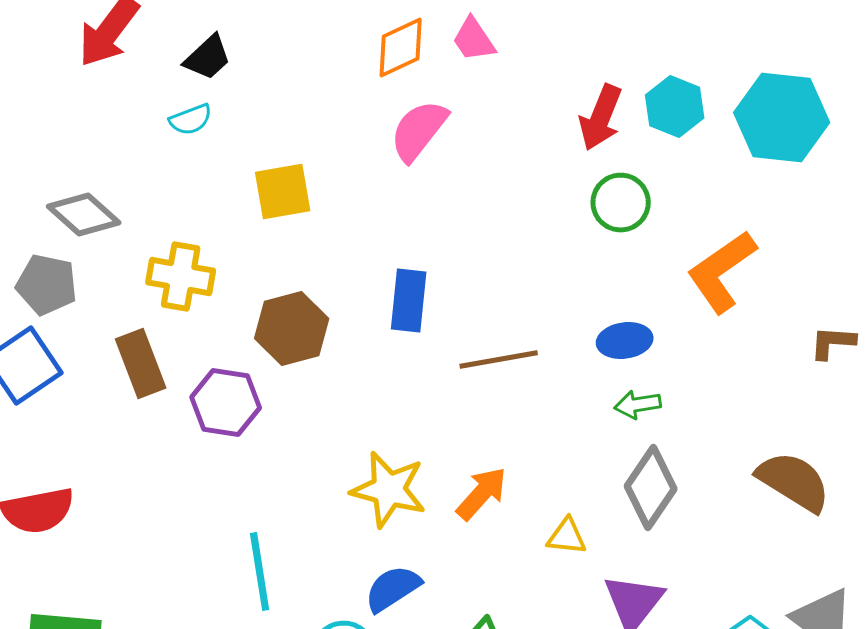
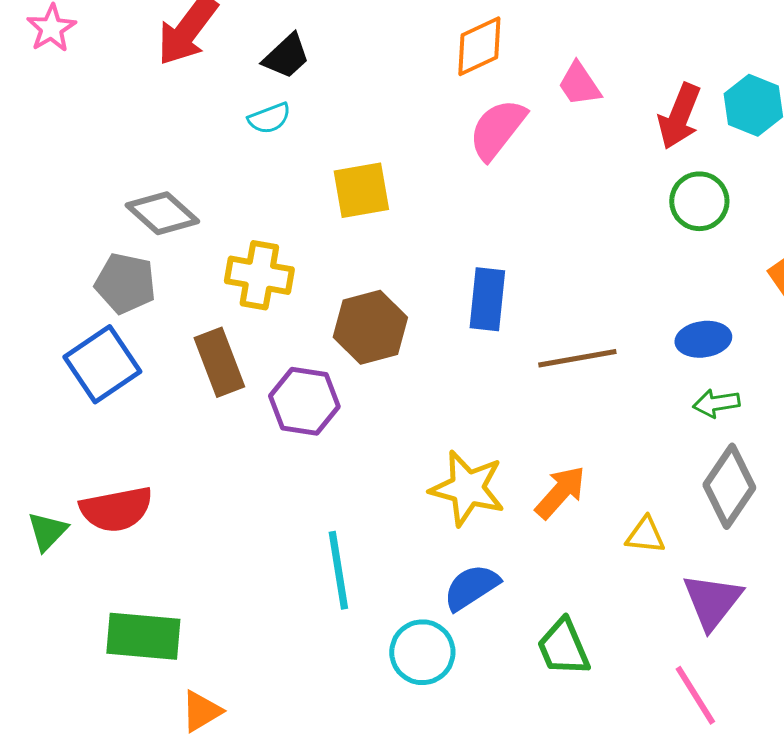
pink trapezoid: (474, 40) -> (579, 84), moved

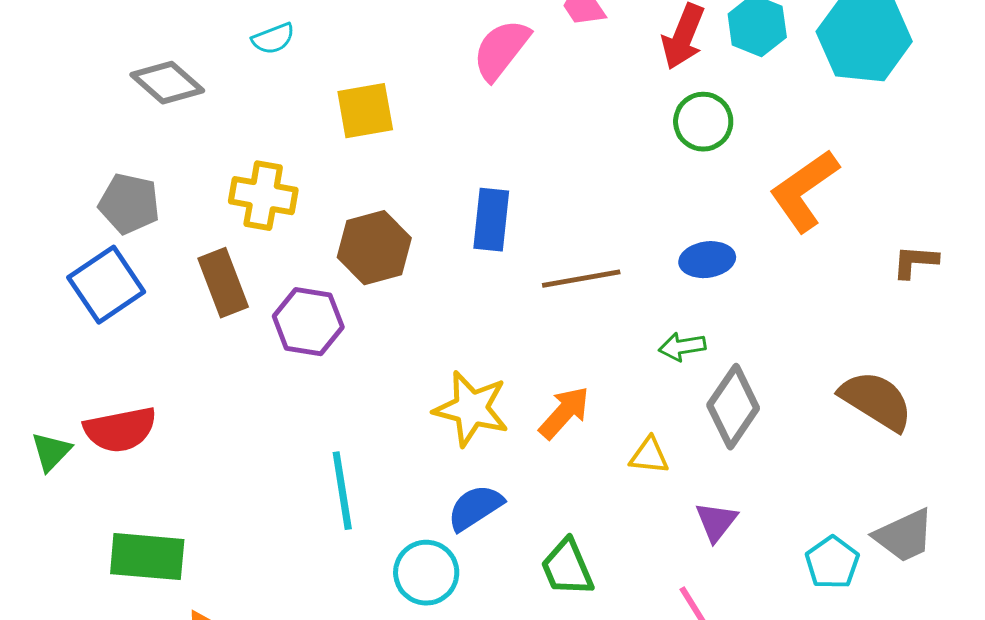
gray diamond: (162, 213) -> (167, 83), moved
green arrow: (716, 403) -> (682, 347), moved
purple triangle: (712, 601) -> (716, 522), size x0.7

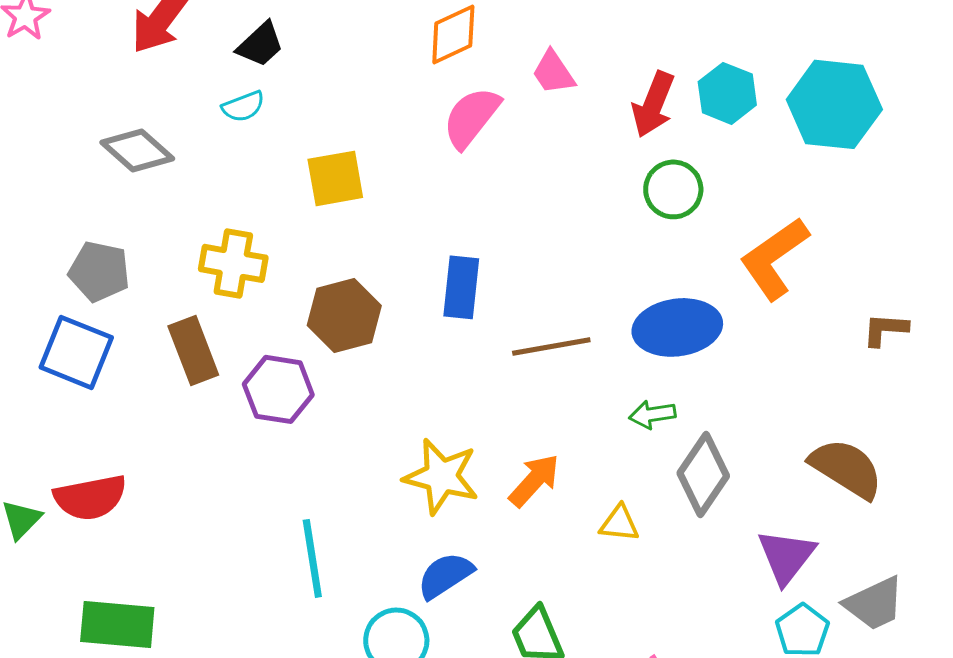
blue ellipse: (707, 260) -> (677, 327), size x1.6
blue square: (106, 285) -> (76, 352), turned -34
purple triangle: (716, 522) -> (786, 556), moved, size x1.4

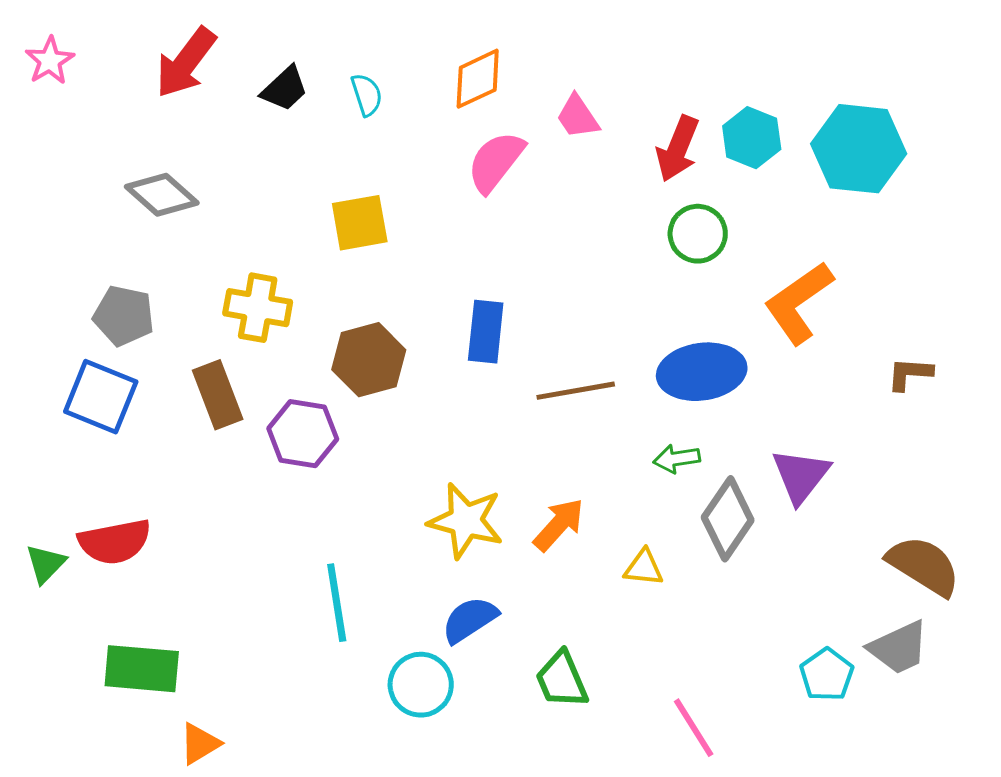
cyan semicircle: (243, 106) -> (367, 95), moved, turned -87
brown semicircle: (846, 468) -> (924, 566), moved
purple triangle: (786, 556) -> (801, 476), moved

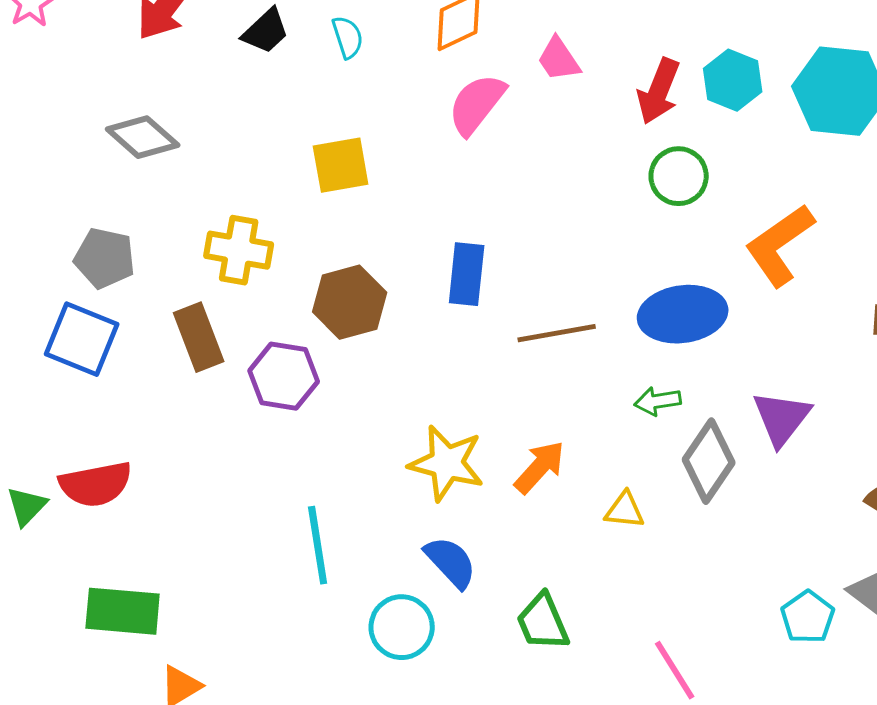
blue semicircle: (470, 620) -> (451, 562), turned 80

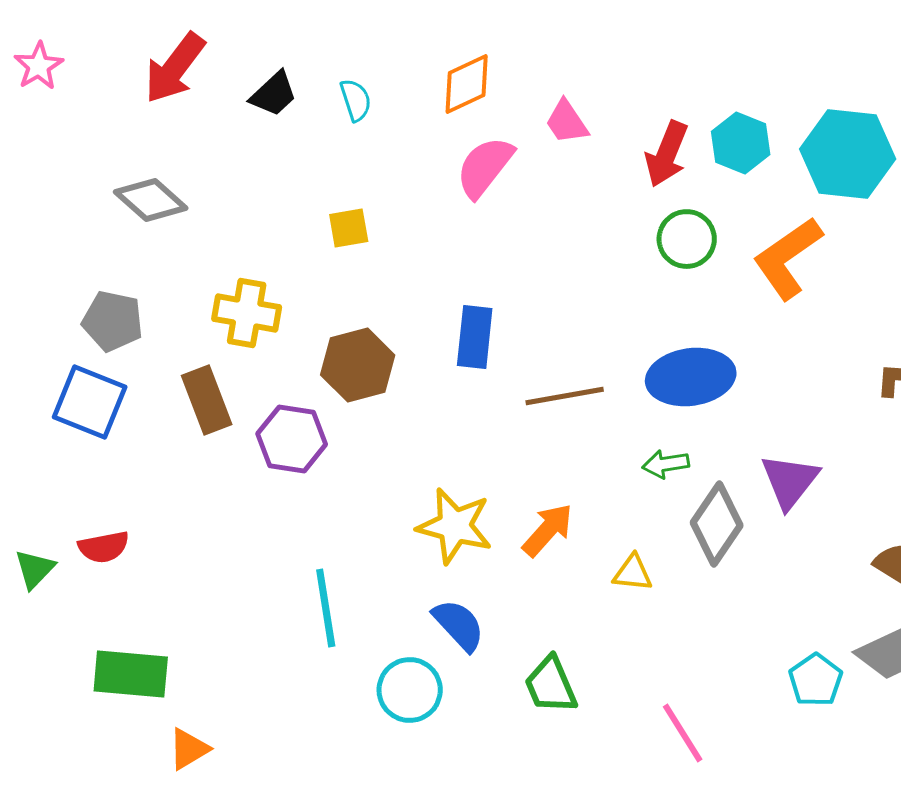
yellow square: (341, 165) -> (349, 228), size x0.7
orange L-shape: (780, 245) -> (788, 258), moved
red semicircle: (96, 484) -> (104, 547), size x0.7

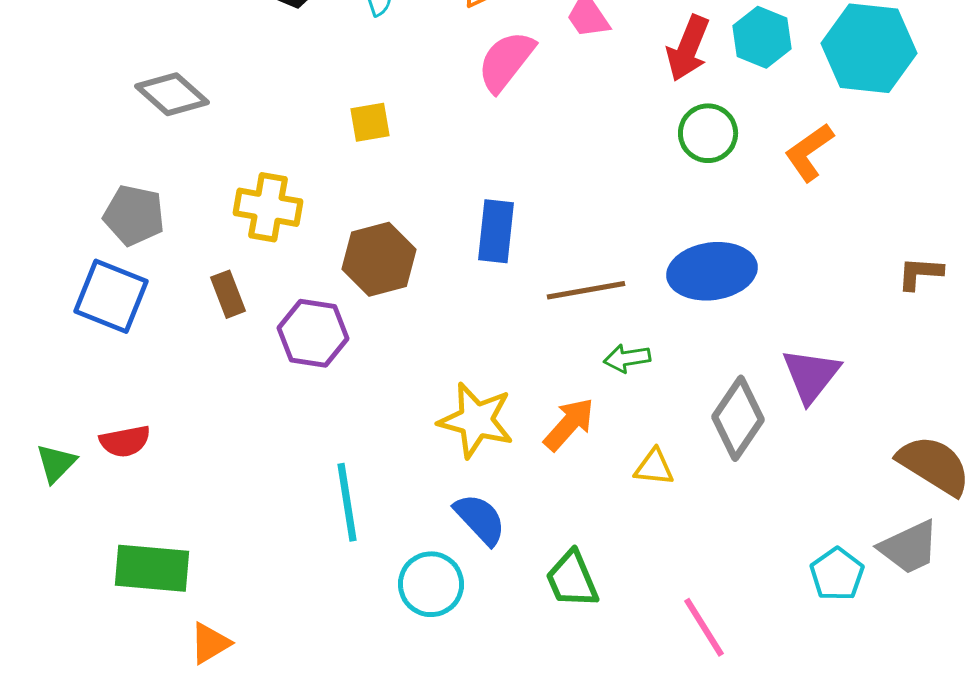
orange L-shape: (788, 258) -> (809, 152), size x0.7
brown rectangle: (207, 400) -> (228, 294), size x0.7
green arrow: (666, 464) -> (627, 358), moved

